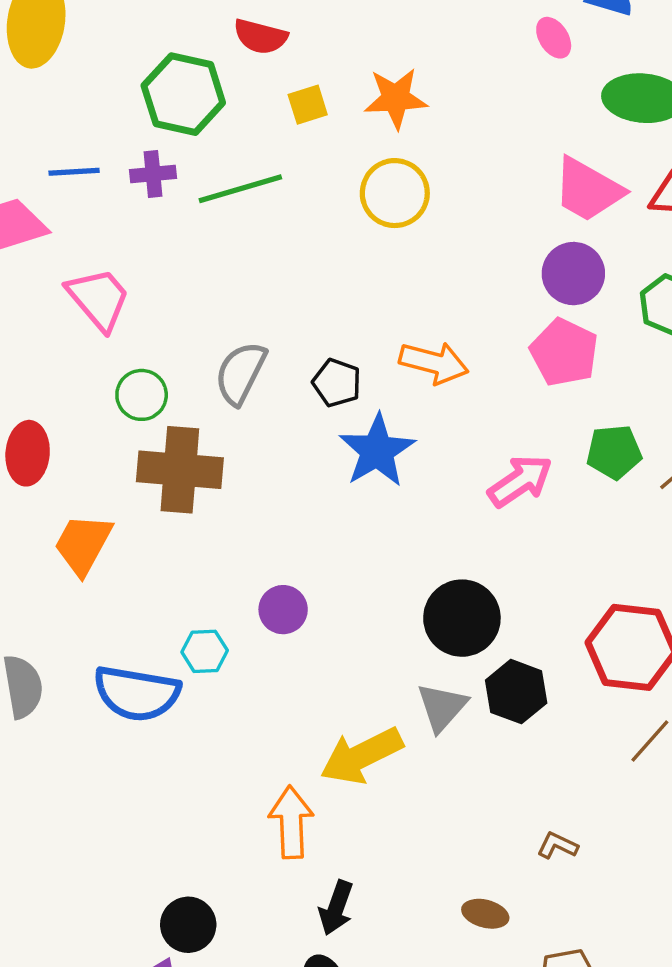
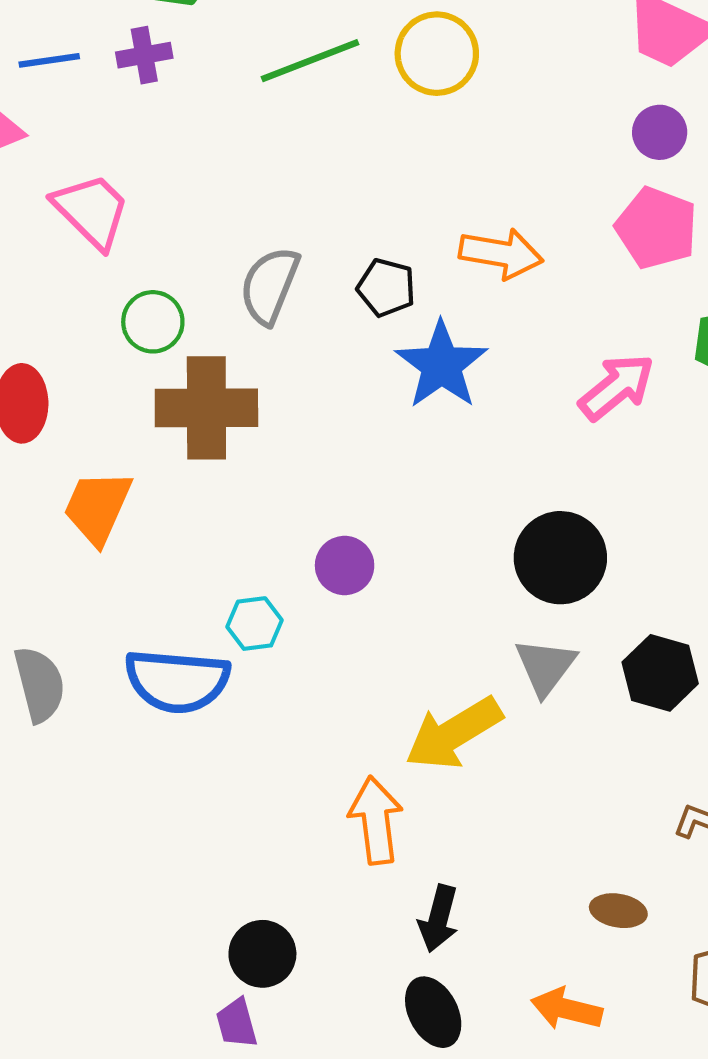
green line: (240, 189) -> (310, 61), moved
purple circle: (573, 274) -> (660, 132), size x0.7
black hexagon: (516, 692) -> (660, 673), moved

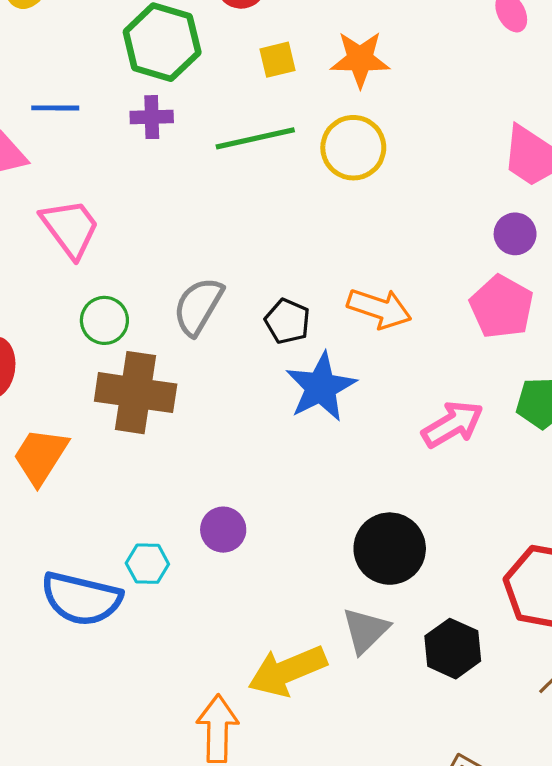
purple cross: (144, 55) -> (152, 117), moved

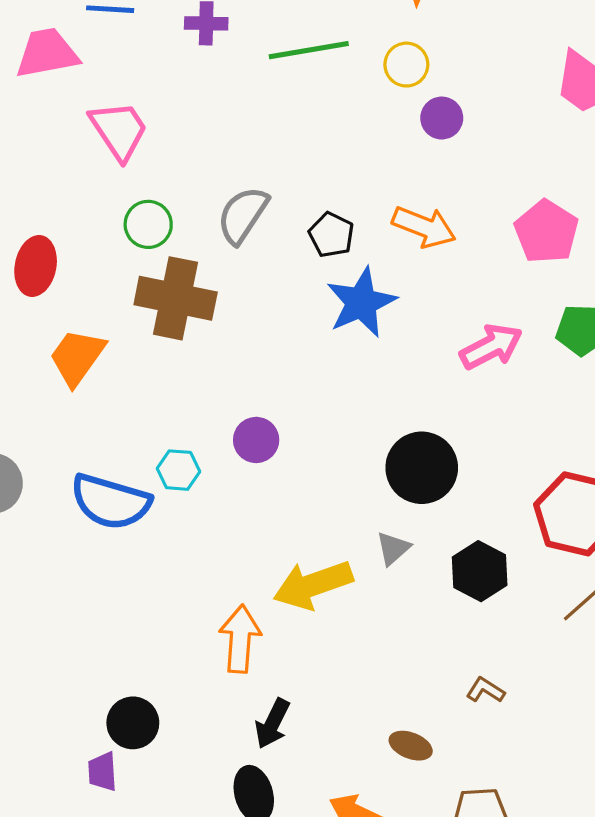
yellow circle: (353, 148) -> (406, 65), size x0.7
purple circle: (515, 234) -> (442, 118), moved
gray triangle: (365, 630) -> (393, 548), size x0.7

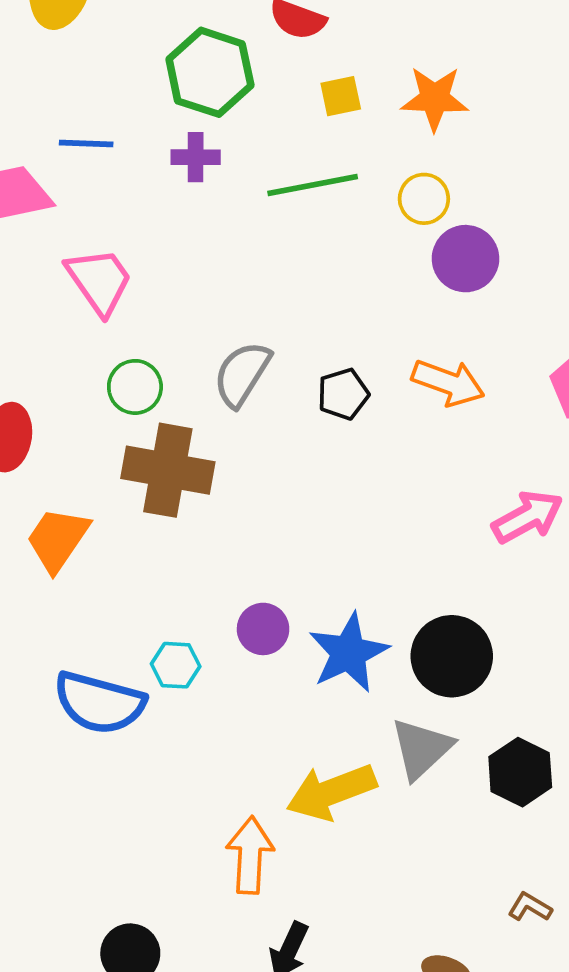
purple circle: (442, 118) -> (465, 259), size x1.4
black pentagon: (331, 235) -> (343, 394), turned 30
blue star: (361, 302) -> (349, 653), moved
gray triangle: (393, 548) -> (421, 749), size x1.6

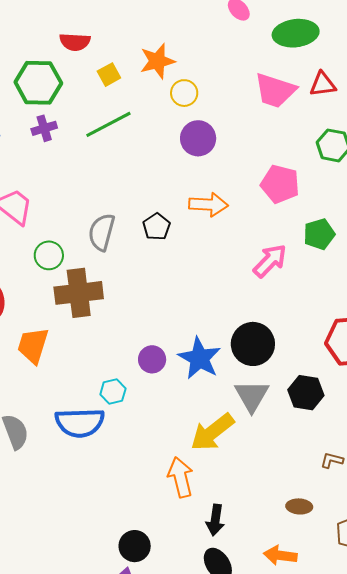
yellow circle: (424, 199) -> (184, 93), moved

